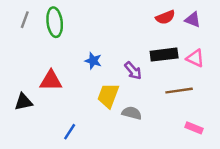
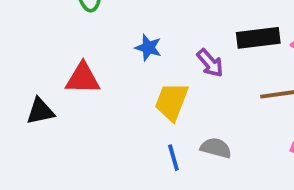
gray semicircle: (132, 113) -> (216, 148), moved
blue line: (70, 132) -> (173, 158), moved, turned -49

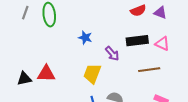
blue star: (148, 48) -> (85, 38), moved
red triangle: (83, 78) -> (46, 74), moved

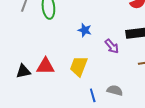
yellow trapezoid: (92, 74) -> (79, 66), moved

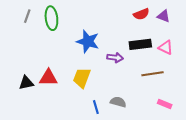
blue star: (85, 30) -> (88, 41), size x1.6
purple arrow: (112, 46) -> (115, 58), turned -42

